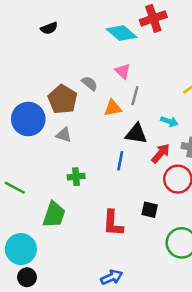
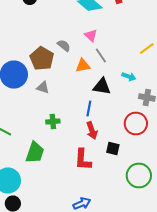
gray line: (135, 96) -> (101, 56), turned -49
red arrow: (161, 153) -> (92, 130), moved, turned 120

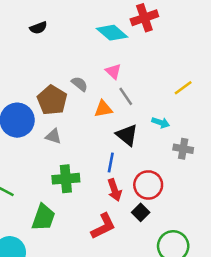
black triangle: (102, 86) -> (127, 135), turned 30
green cross: (53, 122) -> (66, 179), size x1.5
red circle: (136, 124) -> (148, 185), moved
black square: (113, 148) -> (141, 212), turned 32
red L-shape: (83, 160) -> (103, 226), turned -120

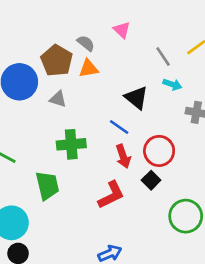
gray line: (126, 96) -> (163, 56), moved
orange triangle: (103, 109) -> (89, 68), moved
blue line: (111, 163) -> (119, 127), turned -66
green trapezoid: (43, 217) -> (47, 186), turned -32

